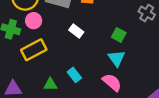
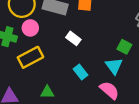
green square: (119, 35) -> (124, 47), moved
cyan rectangle: (74, 75) -> (81, 72), moved

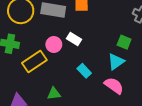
pink circle: (30, 28) -> (54, 45), moved
cyan triangle: (114, 66) -> (116, 62), turned 36

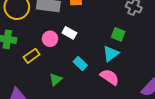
yellow rectangle: (34, 62) -> (32, 56), size x0.7
green triangle: (54, 94) -> (56, 79), moved, turned -32

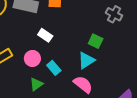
pink circle: (50, 39) -> (32, 58), moved
green triangle: (56, 79) -> (36, 84), moved

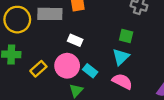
pink circle: (32, 58) -> (67, 66), size x1.5

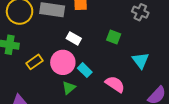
green square: (126, 36) -> (114, 37), moved
cyan triangle: (121, 57) -> (141, 60), moved, turned -30

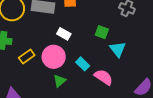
cyan triangle: (141, 60) -> (118, 49), moved
cyan rectangle: (85, 70) -> (83, 64), moved

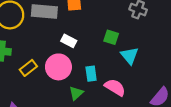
cyan rectangle: (83, 64) -> (91, 74), turned 40
green triangle: (59, 81) -> (76, 93), moved

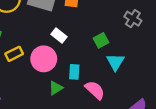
green square: (111, 37) -> (101, 40), turned 32

